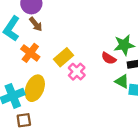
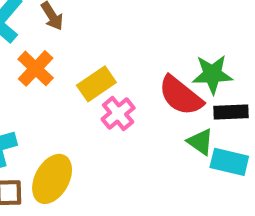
red semicircle: (109, 58) -> (181, 96), size x1.6
yellow ellipse: (35, 88) -> (52, 179), moved

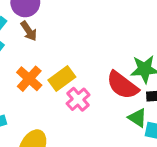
orange cross: (36, 68) -> (29, 79), moved

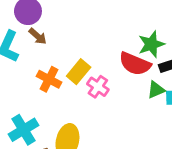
green triangle: (138, 118) -> (156, 90), turned -42

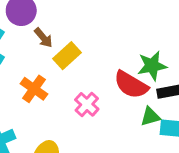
brown arrow: (38, 36) -> (43, 38), moved
yellow rectangle: (79, 72) -> (67, 56), moved

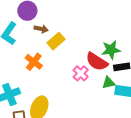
brown arrow: (43, 38) -> (41, 29), turned -40
pink cross: (87, 104) -> (81, 73), moved

